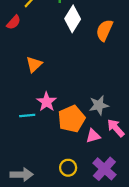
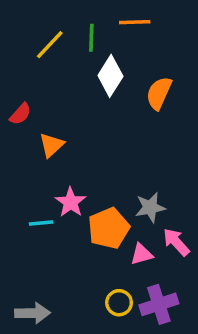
red semicircle: (14, 22) -> (20, 114), moved
yellow circle: (68, 168) -> (119, 303), moved
purple cross: (104, 169) -> (159, 304), turned 30

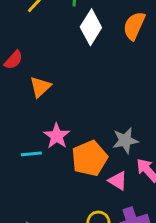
orange semicircle: (159, 93) -> (134, 26), moved
pink triangle: (142, 254) -> (118, 181), turned 48

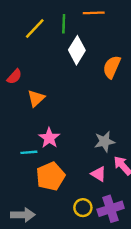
orange semicircle: (134, 26) -> (112, 67), moved
orange pentagon: (89, 158) -> (50, 176), moved

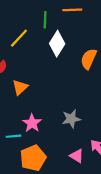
yellow line: (35, 29) -> (19, 38), moved
gray star: (105, 141) -> (71, 119), moved

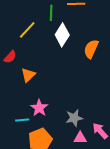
gray star: (71, 119) -> (74, 118), moved
pink triangle: (77, 156) -> (80, 138), turned -32

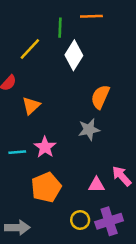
orange semicircle: (91, 49) -> (100, 97), moved
gray star: (74, 118) -> (89, 129), moved
cyan line: (22, 120) -> (17, 152), moved

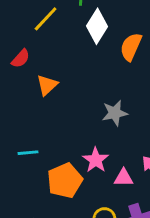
orange semicircle: (100, 97) -> (131, 47), moved
pink star: (45, 147) -> (96, 160), moved
cyan line: (17, 152) -> (28, 153), moved

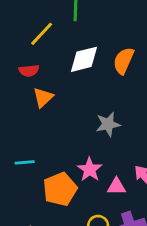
white diamond: (97, 26) -> (84, 59), moved, turned 44
red semicircle: (21, 59) -> (29, 71), moved, turned 42

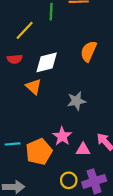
white diamond: (84, 59) -> (47, 62), moved
orange triangle: (43, 97) -> (33, 87), moved, turned -35
cyan line: (25, 162) -> (13, 144), moved

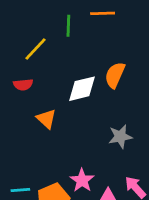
white diamond: (47, 62) -> (82, 89), moved
gray star: (76, 101) -> (120, 137), moved

